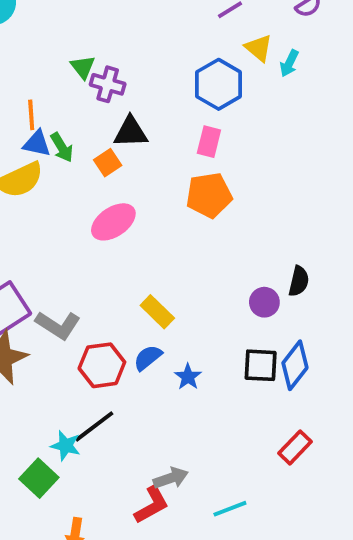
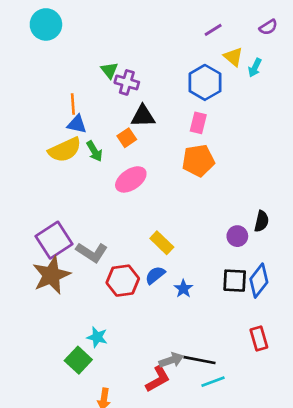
green arrow: (62, 147) -> (94, 151), moved
black line: (94, 426) -> (200, 360), moved, turned 48
red rectangle: (295, 447) -> (259, 339), turned -60

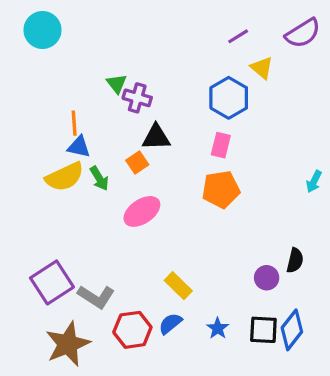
purple semicircle: (268, 27) -> (303, 33), size x1.6
cyan arrow: (255, 68) -> (314, 181), moved
brown star: (51, 275) -> (68, 344), moved
blue star: (183, 289) -> (218, 328), moved

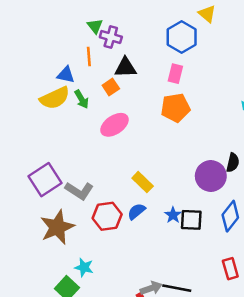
orange line: (74, 123) -> (89, 57), moved
purple circle: (267, 278) -> (211, 176), size x1.6
black square: (263, 330) -> (191, 220), moved

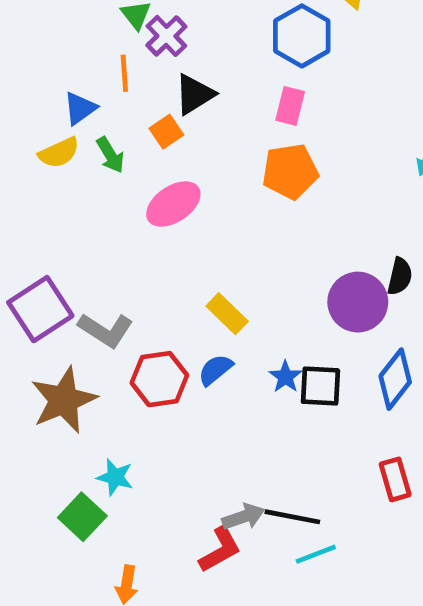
purple cross: (111, 37) -> (166, 36), turned 30
black triangle: (125, 68) -> (194, 94), turned -30
blue triangle: (66, 75) -> (80, 108), turned -48
yellow semicircle: (55, 98) -> (59, 153), size x0.7

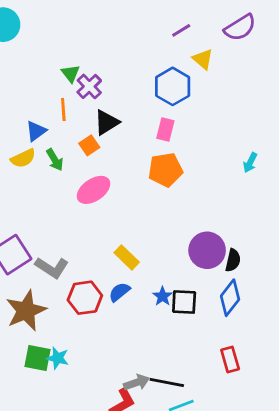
black semicircle: (400, 276) -> (233, 260), moved
green square: (82, 517) -> (37, 358), moved, turned -32

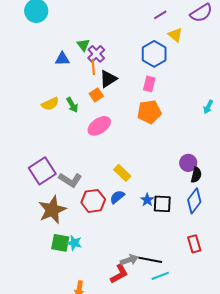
orange line: (63, 109) -> (93, 67), moved
blue triangle: (36, 131) -> (62, 59), moved, turned 35
purple circle: (207, 250) -> (188, 163), moved, size x0.7

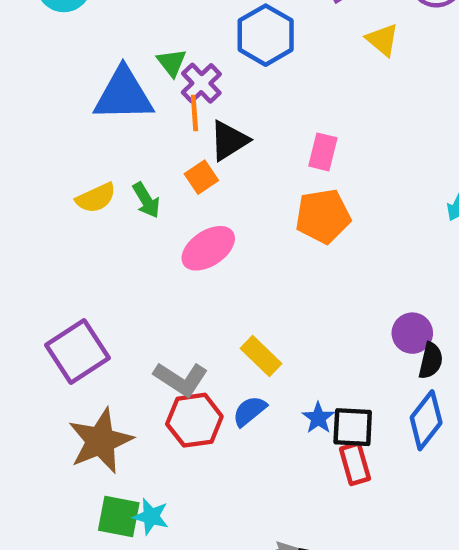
blue hexagon: (154, 54) -> (266, 35), moved
blue triangle: (62, 59) -> (123, 95), size x1.8
gray L-shape: (70, 180) -> (181, 379), moved
red rectangle: (194, 244) -> (355, 464), moved

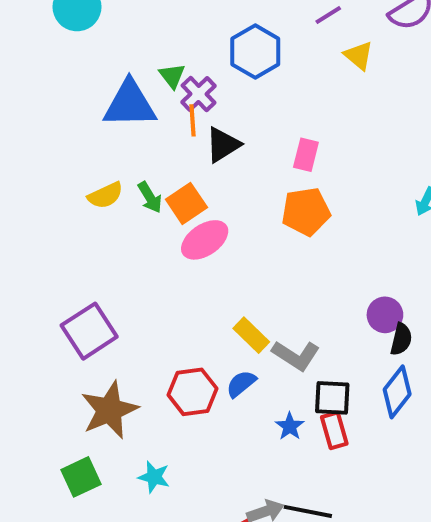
orange square: (201, 177) -> (186, 203), moved, size x1.4
gray L-shape: (181, 379) -> (296, 355), moved
blue star: (318, 418) -> (290, 426), moved
green square: (119, 517) -> (81, 477), moved, turned -36

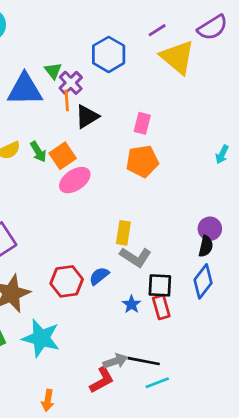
yellow triangle: (359, 56) -> (177, 57), size x1.8
purple circle: (385, 315) -> (210, 229), moved
yellow rectangle: (251, 335) -> (123, 233), moved, turned 55
cyan star: (154, 477) -> (41, 338), size x1.8

